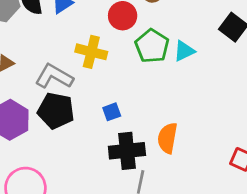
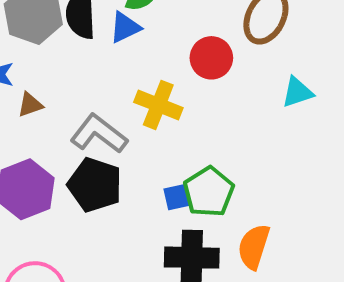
green pentagon: (152, 46) -> (209, 192), moved
cyan triangle: (184, 51) -> (297, 92), moved

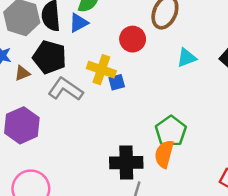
black pentagon: (95, 185) -> (50, 57), moved
green pentagon: (209, 192) -> (171, 131), moved
blue square: (177, 197) -> (117, 82), moved

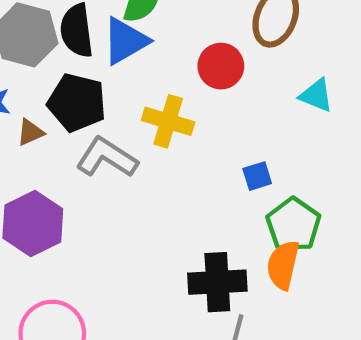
blue triangle: (79, 23) -> (125, 41), size x1.4
cyan triangle: (187, 58) -> (316, 95), turned 45
blue square: (117, 82) -> (257, 176), moved

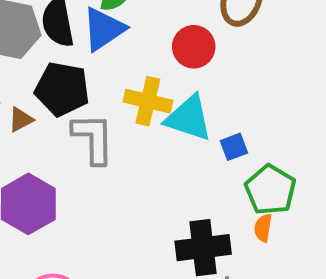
cyan triangle: (316, 95) -> (189, 118), moved, size x1.5
gray L-shape: (107, 158) -> (93, 138), turned 60
orange semicircle: (283, 265) -> (263, 228), size x0.6

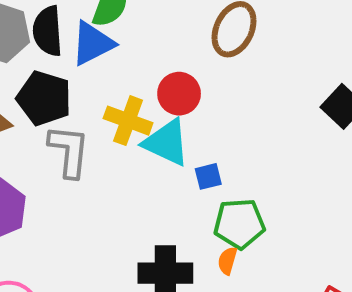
red circle: (194, 47) -> (179, 94), moved
green pentagon: (270, 190) -> (239, 224), turned 30

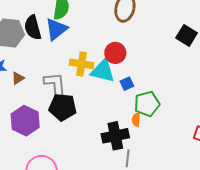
red circle: (179, 94) -> (115, 53), moved
black pentagon: (44, 98) -> (63, 107), moved
orange semicircle: (227, 261) -> (136, 120), moved

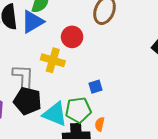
red circle: (115, 53) -> (72, 37), moved
cyan triangle: (103, 71) -> (55, 114), moved
green pentagon: (147, 104) -> (78, 110), moved

